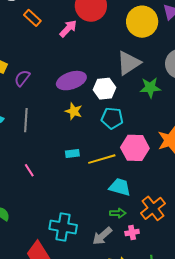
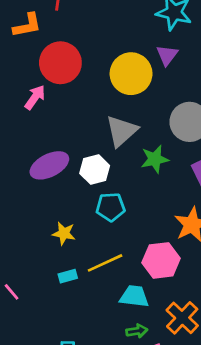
yellow star: (74, 111) -> (64, 233), moved
pink hexagon: (135, 148) -> (161, 260), moved
cyan rectangle: (72, 154) -> (68, 276), moved

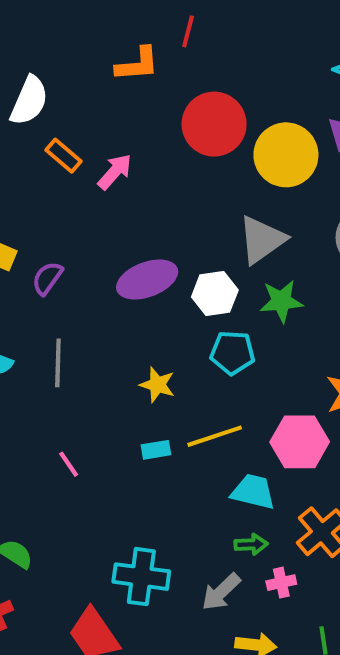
red circle: (60, 63) -> (214, 124), moved
pink arrow: (35, 97) -> (115, 172), moved
green star: (155, 159) -> (281, 301), moved

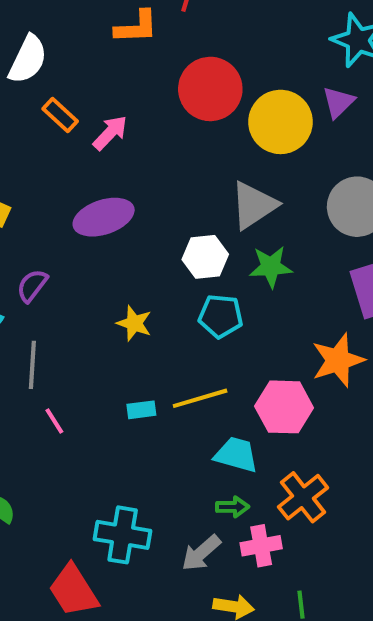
purple semicircle: (47, 278) -> (32, 286), moved
purple ellipse: (147, 279) -> (104, 217), moved
gray line: (58, 363) -> (32, 365), moved
yellow star: (157, 385) -> (134, 323), moved
pink cross: (281, 583) -> (261, 546), size x1.4

